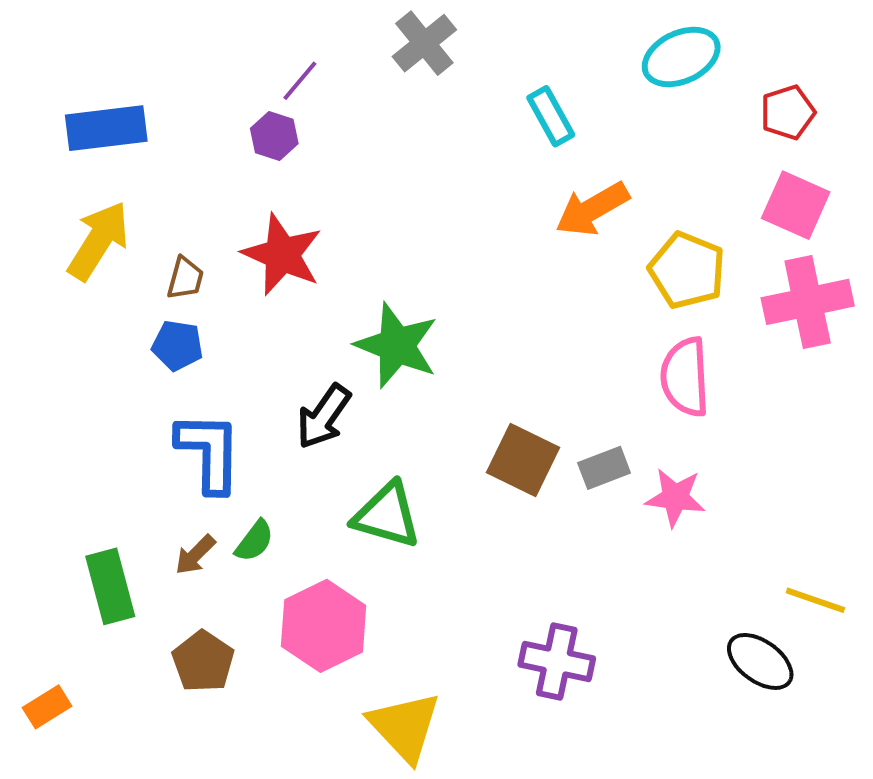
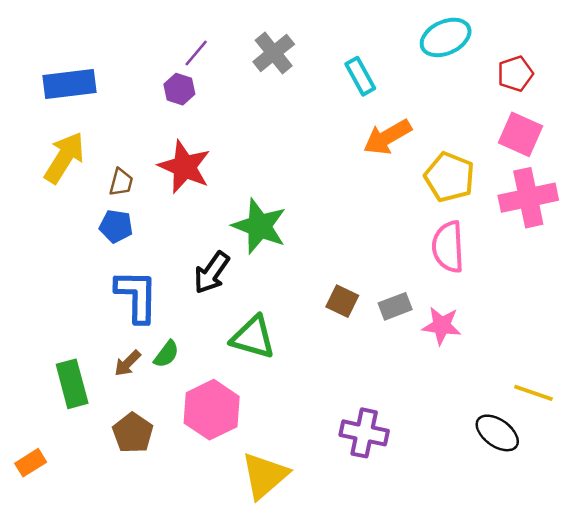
gray cross: (424, 43) -> (274, 53), moved
brown square: (523, 460) -> (342, 301), size x0.7
yellow triangle: (405, 727) -> (265, 476), turned 32

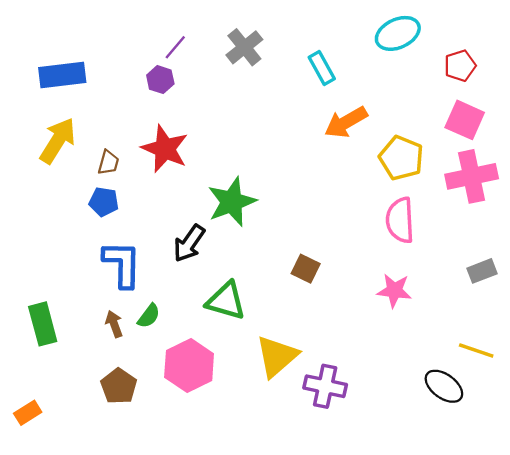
green star: (259, 226) -> (232, 202), turned 30
gray rectangle: (395, 306) -> (482, 271), moved
brown arrow: (128, 363) -> (114, 324), turned 115
green rectangle: (72, 384) -> (43, 324), moved
yellow triangle: (265, 476) -> (277, 356), moved

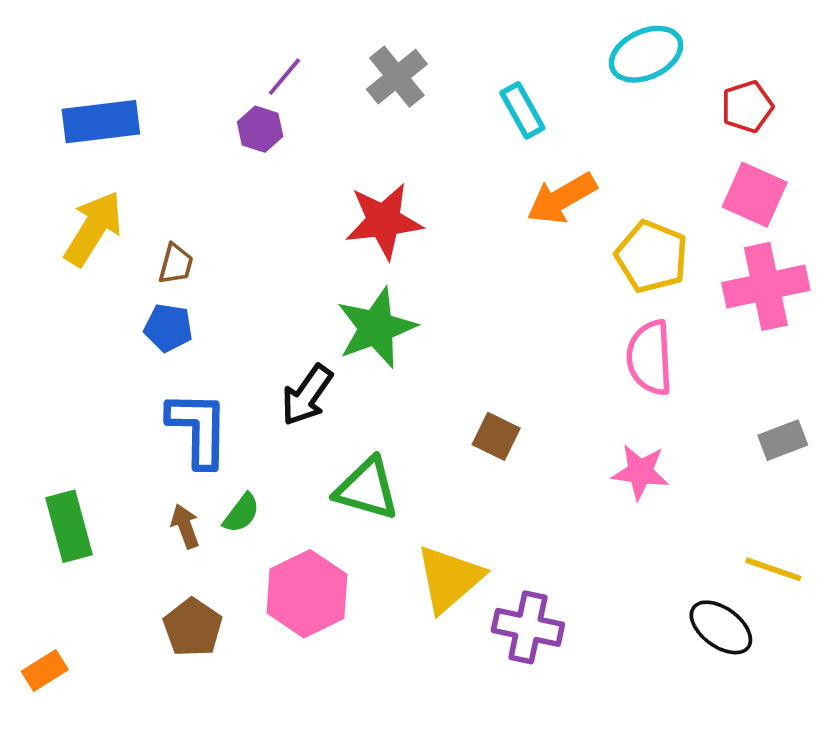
red star: (165, 149) -> (384, 221), moved, turned -30

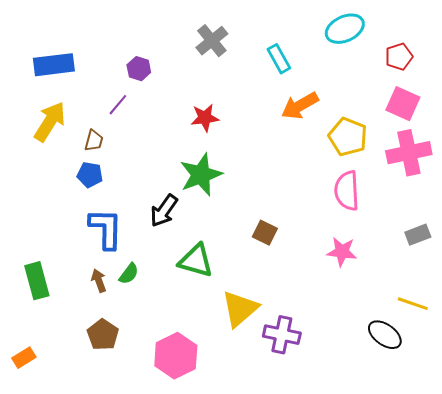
purple line: (284, 77) -> (118, 105), moved
red star: (384, 221) -> (205, 118), size x0.7
pink hexagon: (307, 594) -> (176, 356), moved

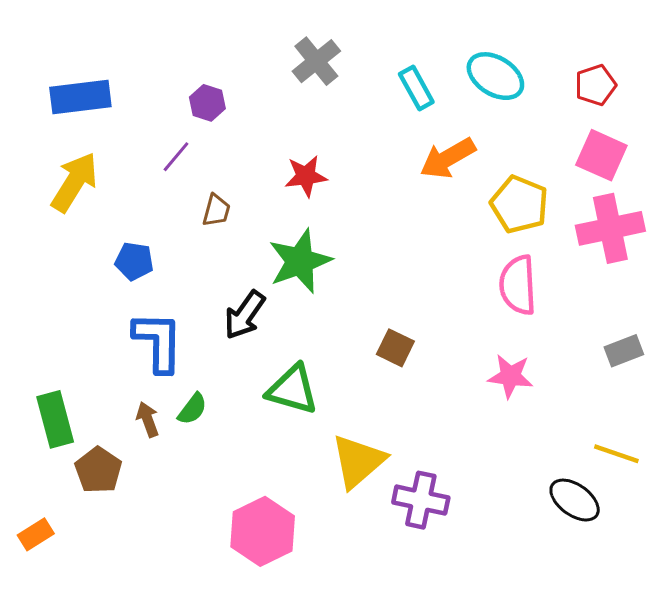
cyan ellipse: (345, 29) -> (495, 76), moved, turned 57
brown trapezoid: (94, 141) -> (216, 210), moved
brown pentagon: (103, 335) -> (98, 470), moved

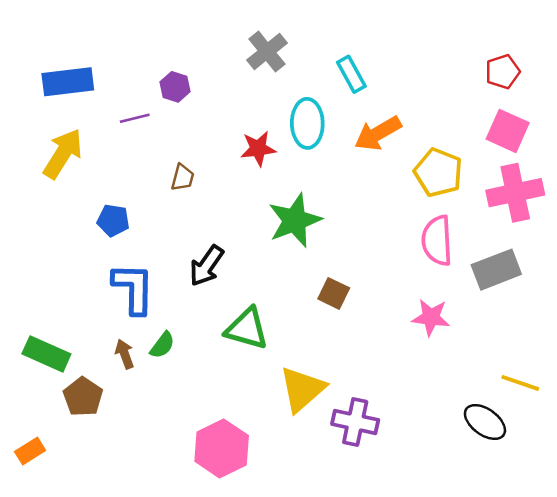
cyan ellipse: (495, 76) -> (307, 123), moved, turned 57
purple line: (176, 157) -> (135, 118), moved, turned 36
green star: (300, 261) -> (295, 220), moved
gray rectangle: (624, 351) -> (496, 270), moved, size x1.5
green rectangle: (55, 419) -> (46, 354), turned -51

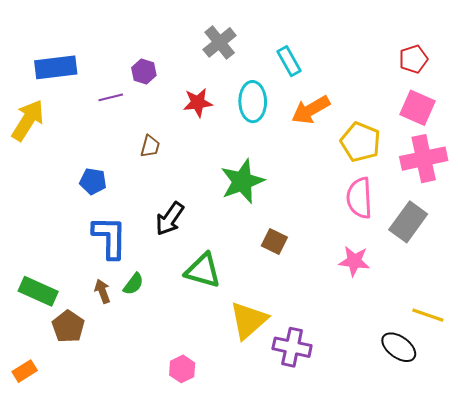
red star: (258, 149) -> (198, 103), moved
yellow arrow: (63, 154) -> (28, 120), moved
gray rectangle: (496, 270) -> (408, 222), turned -33
pink hexagon: (222, 448) -> (182, 369), size x0.6

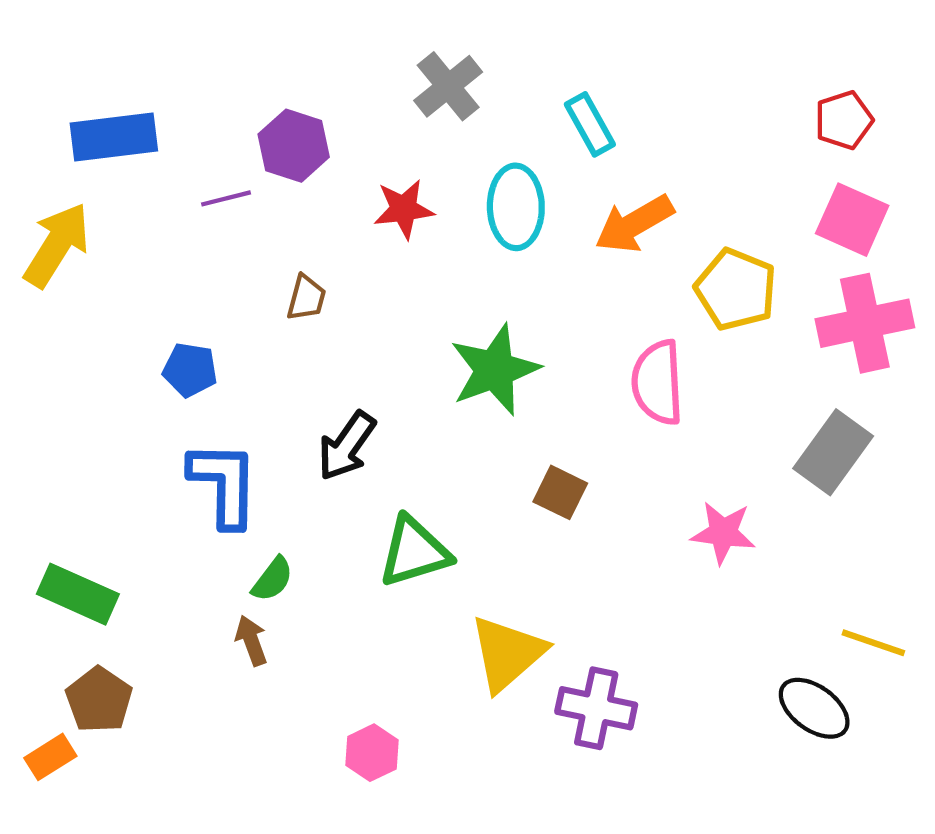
purple hexagon: (144, 72) -> (294, 146), size x1.4
pink semicircle: (359, 198) -> (658, 382), moved
green triangle: (203, 270) -> (414, 552), turned -33
brown arrow: (102, 291) -> (251, 641), moved
brown pentagon: (68, 326) -> (99, 700), moved

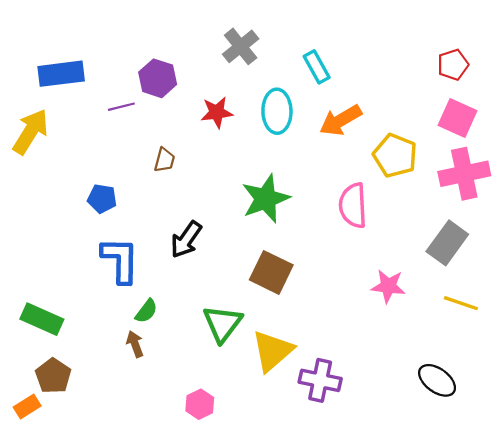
brown square: (560, 492) -> (271, 272), moved, size x1.5
green triangle: (414, 552) -> (222, 324), moved, turned -36
yellow line: (873, 643) -> (461, 303), moved

